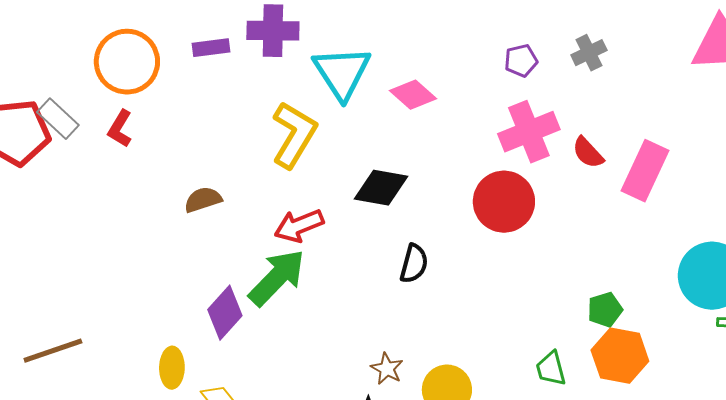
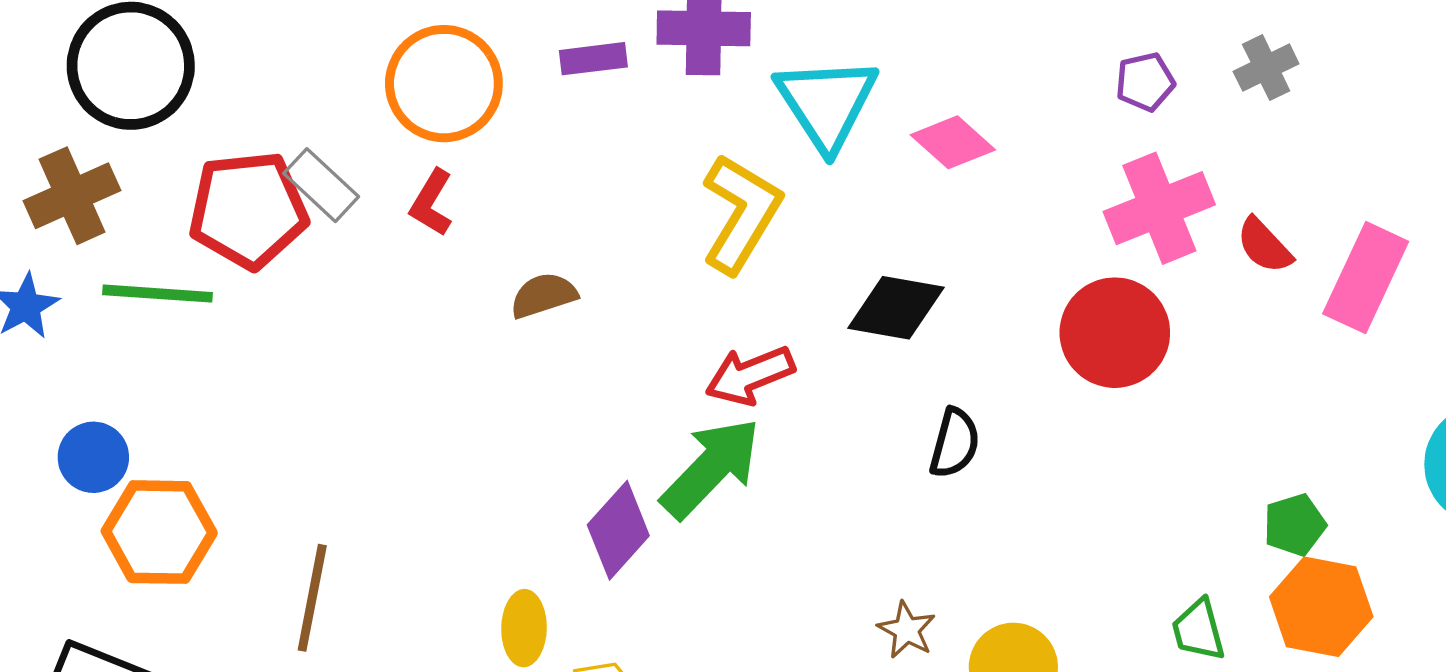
brown semicircle: (203, 200) -> (544, 295), moved
brown line: (53, 351) -> (312, 598), turned -60

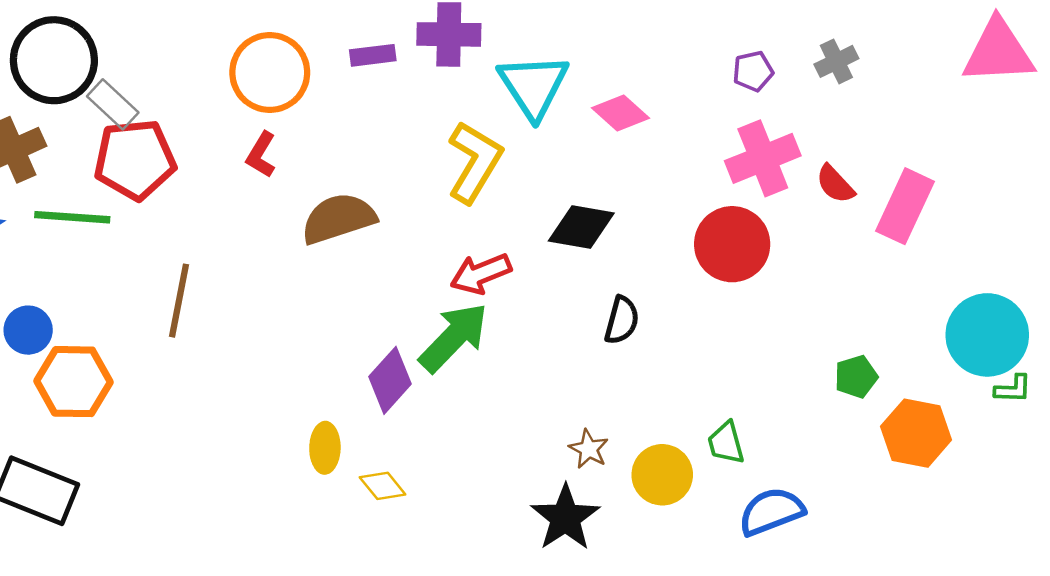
gray rectangle: (321, 185) -> (113, 104), moved
brown semicircle: (544, 295) -> (338, 218), size x1.6
brown line: (312, 598) -> (179, 301), moved
orange hexagon: (1321, 607) -> (916, 433), moved
green trapezoid: (1198, 630) -> (726, 443), moved

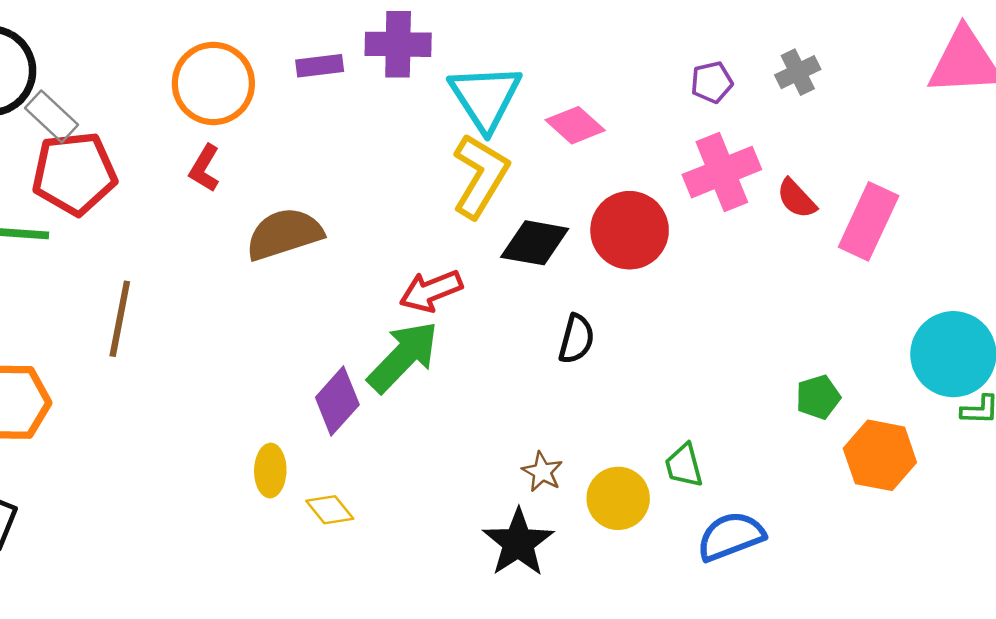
yellow L-shape: (475, 162) -> (480, 176), moved
red circle: (732, 244) -> (630, 230), moved

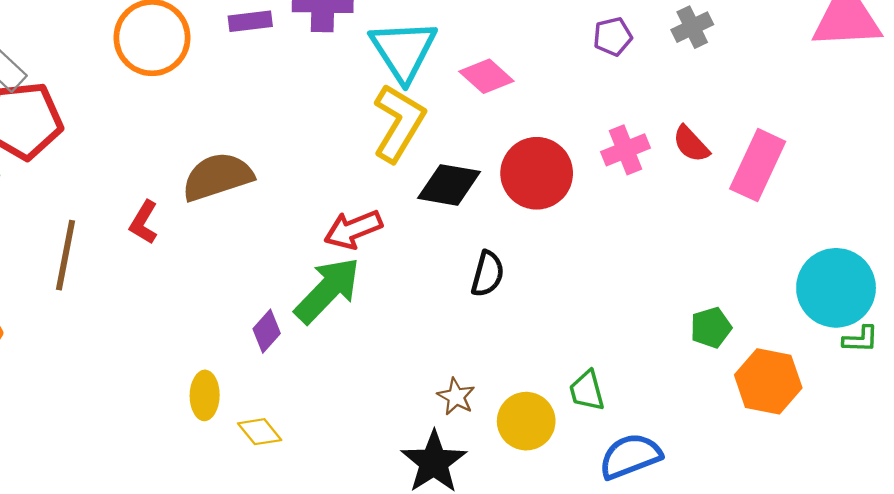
red L-shape: (205, 168) -> (144, 222), moved
pink cross: (722, 172) -> (626, 150), moved, size x0.7
purple diamond: (337, 401) -> (267, 331), size x0.7

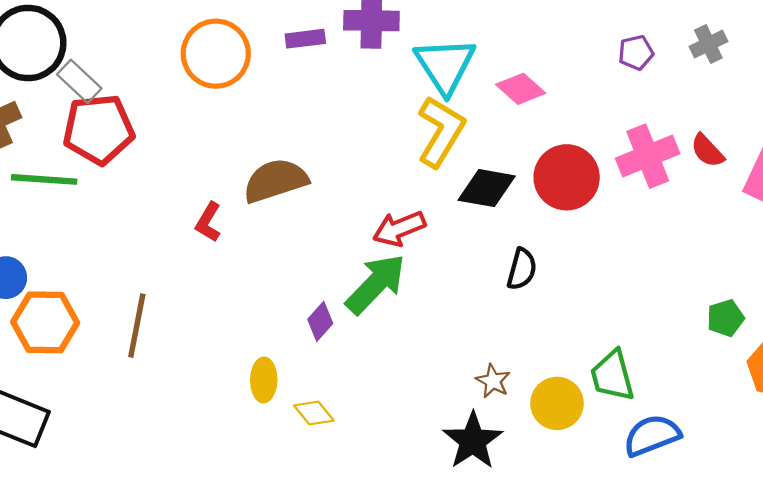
pink cross: (626, 150) -> (648, 156), size x1.4
brown line: (66, 255) -> (137, 326), moved
green trapezoid: (587, 391) -> (612, 376), size x1.4

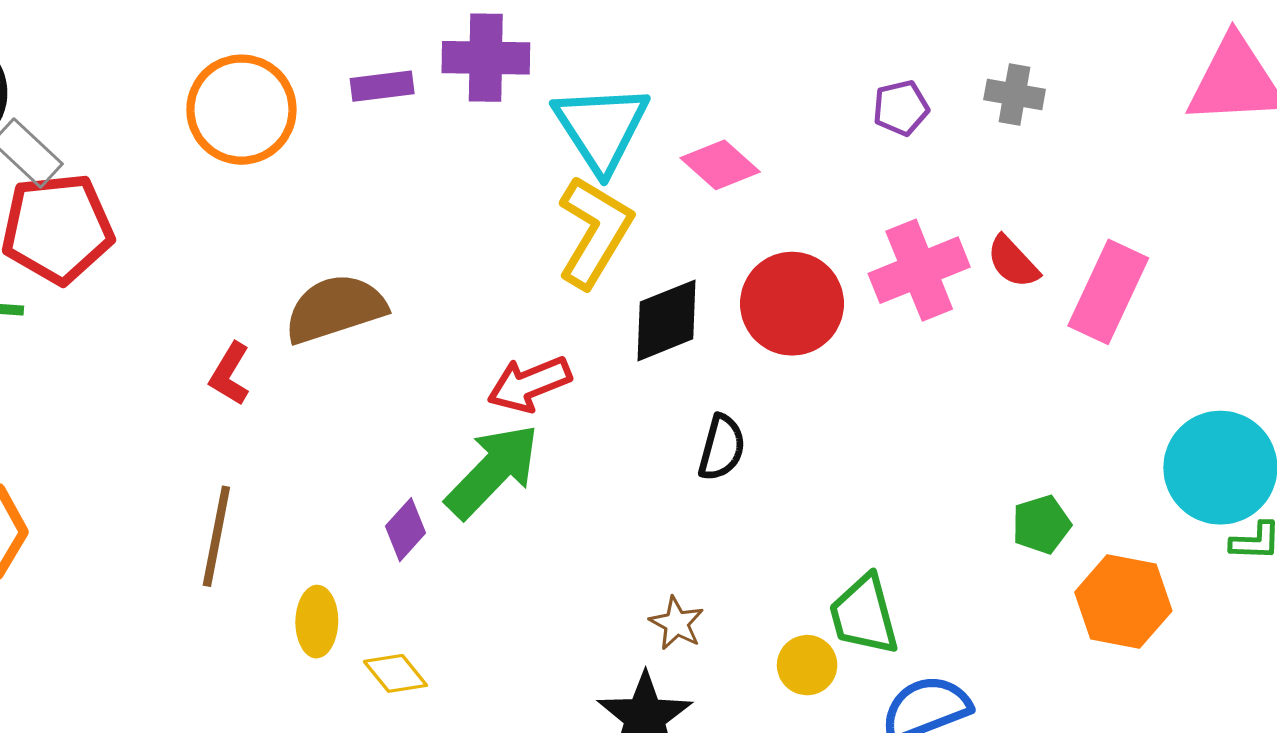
gray cross: (708, 44) -> (1015, 94), turned 36
black diamond: (487, 188) -> (667, 320), turned -32
brown line: (137, 326) -> (216, 536), moved
yellow circle: (557, 403) -> (807, 665), moved, size x0.7

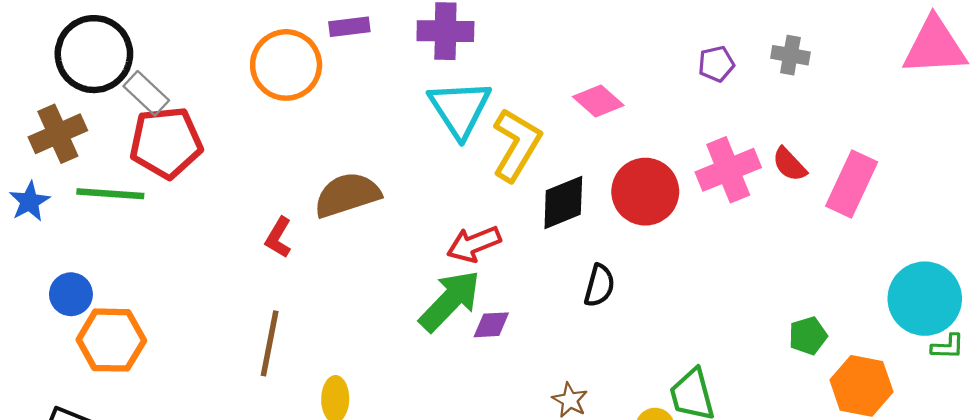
purple rectangle: (382, 86) -> (349, 27), moved
cyan triangle: (601, 128) -> (460, 109), moved
purple diamond: (405, 530) -> (491, 325), moved, turned 45

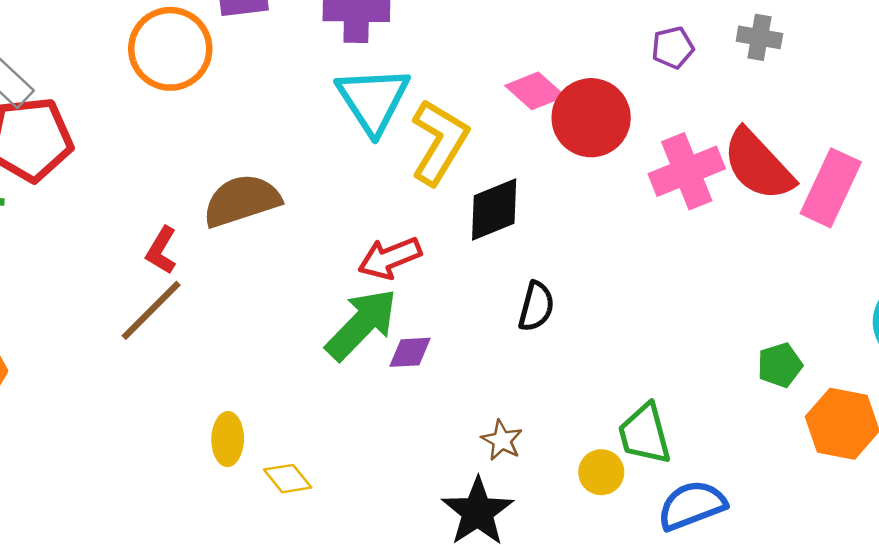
red semicircle: (789, 164) -> (758, 165), size x1.8
red circle: (645, 192) -> (591, 118), moved
brown line: (270, 343) -> (151, 310), moved, turned 34

